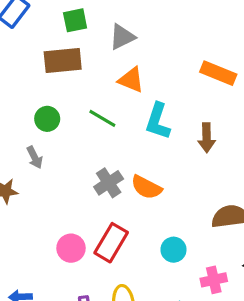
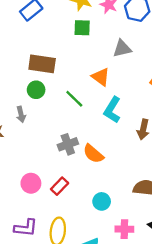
green square: (75, 20) -> (82, 28), moved
gray triangle: (122, 37) -> (122, 49), moved
brown rectangle: (63, 60) -> (42, 64), moved
red rectangle: (111, 243) -> (60, 186), size x0.7

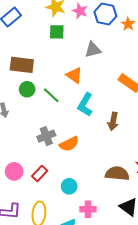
green circle: (36, 90) -> (27, 89), moved
orange semicircle: (93, 154) -> (69, 144), turned -66
cyan circle: (102, 201) -> (69, 186), moved
pink cross: (124, 229) -> (88, 209), moved

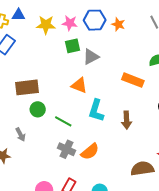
green square: (57, 32) -> (72, 46), moved
green line: (51, 95) -> (63, 121), moved
gray cross: (46, 136) -> (67, 149), turned -30

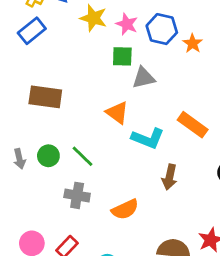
green circle: (38, 109) -> (48, 156), moved
cyan L-shape: (96, 111) -> (148, 138), moved, turned -100
gray cross: (67, 149) -> (77, 195), turned -30
orange semicircle: (90, 152) -> (125, 209), moved

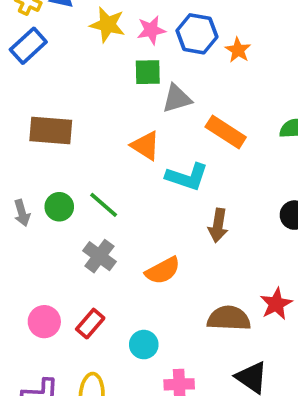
pink star: (127, 24) -> (151, 30), turned -30
orange rectangle: (193, 125) -> (226, 132), moved
gray cross: (77, 195) -> (99, 256), turned 30

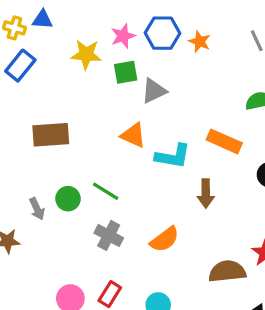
yellow star: (107, 25) -> (86, 54), moved
orange rectangle: (226, 132) -> (224, 141), moved

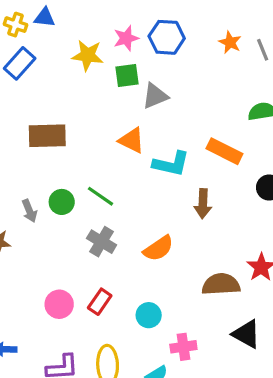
orange star: (200, 42) -> (230, 42), moved

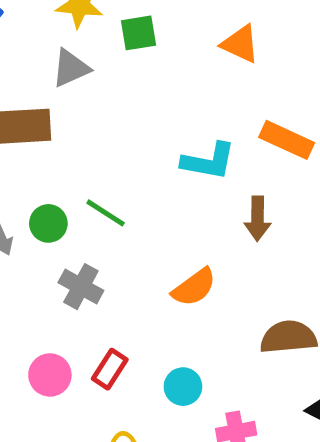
gray triangle: (155, 96) -> (71, 68), moved
orange triangle: (132, 140) -> (240, 44), moved
gray cross: (102, 242) -> (81, 287), moved

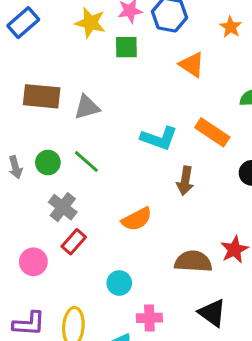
gray triangle: (71, 68) -> (87, 107), moved
red rectangle: (110, 369) -> (74, 242), moved

